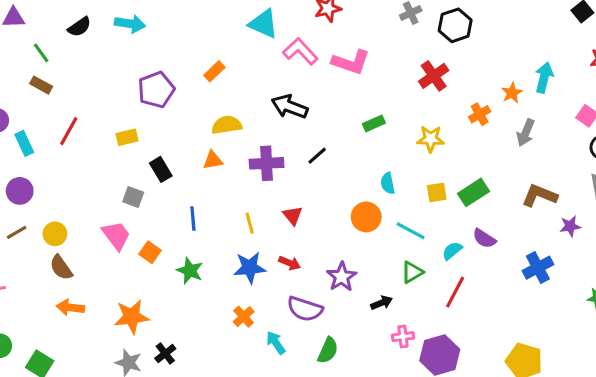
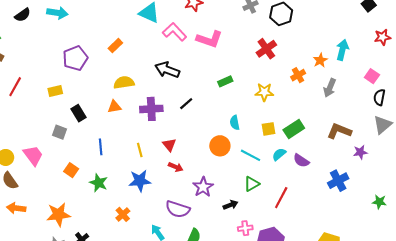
pink trapezoid: (116, 235) -> (33, 155), moved
cyan semicircle: (452, 251) -> (279, 154), moved
red arrow: (290, 263) -> (176, 167), moved
orange cross: (244, 317) -> (123, 214), moved

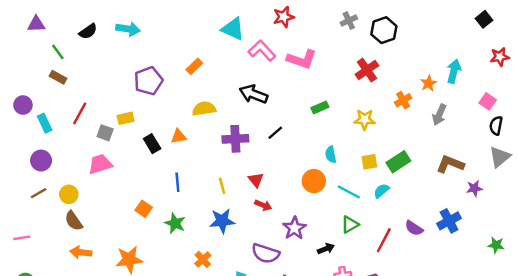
orange triangle: (114, 107) -> (179, 136), moved
gray square: (59, 132) -> (105, 133), moved
pink trapezoid: (33, 155) -> (100, 164), moved, turned -70
purple semicircle: (301, 161) -> (414, 228), moved

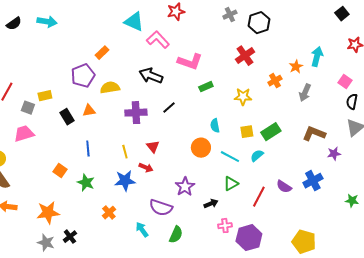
pink L-shape: (302, 59) -> (190, 62), moved
purple pentagon: (148, 81) -> (83, 76), moved
red arrow: (263, 205) -> (146, 168), moved

